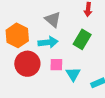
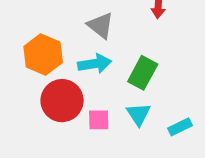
green rectangle: (82, 39) -> (143, 73), moved
pink square: (56, 65) -> (99, 120), moved

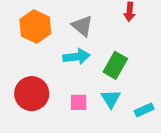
orange hexagon: (43, 55) -> (35, 27), moved
red circle: (62, 101) -> (32, 94), moved

